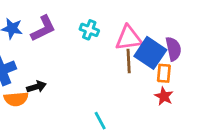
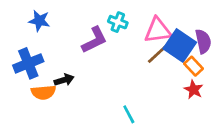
purple L-shape: (43, 28) -> (94, 40), moved
brown line: (129, 61) -> (158, 54), turned 50
orange rectangle: (164, 73) -> (194, 66), turned -48

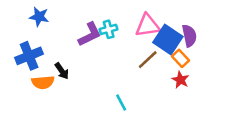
cyan cross: (118, 22) -> (109, 29), moved, turned -36
brown line: (158, 54) -> (148, 60), moved
black arrow: (64, 80) -> (62, 71), turned 72

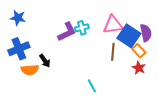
blue star: (39, 17) -> (18, 18), moved
brown line: (148, 60) -> (113, 52), turned -42

